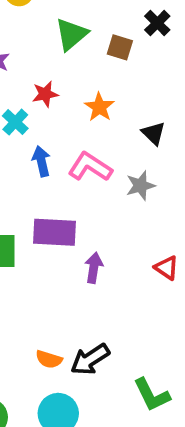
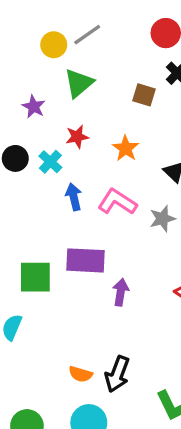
green triangle: (71, 34) -> (79, 83), moved
black arrow: (90, 359) -> (117, 374), turned -36

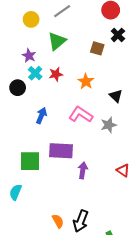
yellow circle: (54, 45) -> (31, 19), moved
cyan cross: (50, 162) -> (35, 73), moved
blue arrow: (74, 197) -> (41, 116), moved, turned 35
orange semicircle: (80, 374) -> (58, 221), turned -136

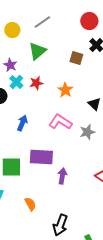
orange semicircle: (58, 221) -> (30, 204), moved

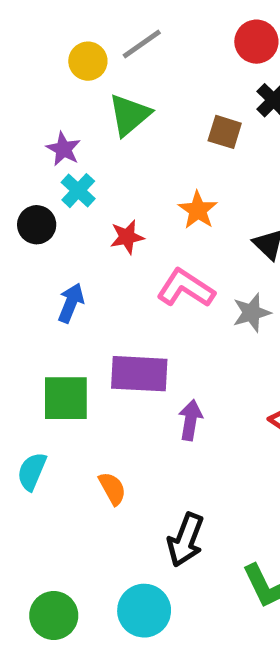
yellow circle: (12, 30) -> (88, 61), moved
red star: (36, 83) -> (127, 237), moved
blue arrow: (22, 123) -> (71, 303), moved

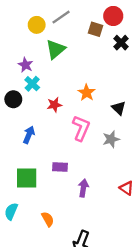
brown square: (225, 132) -> (95, 29), moved
pink L-shape: (186, 288) -> (81, 128), turned 80
purple rectangle: (139, 374) -> (60, 167), size x0.6

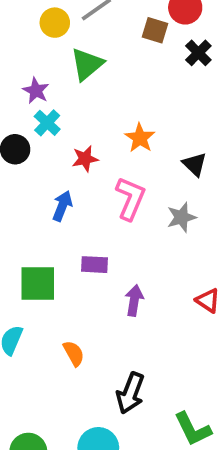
blue arrow: (29, 135) -> (62, 206), moved

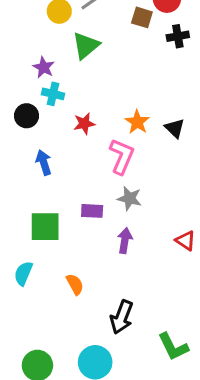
black cross: (198, 53) -> (178, 36), turned 35
cyan cross: (47, 123) -> (53, 94), turned -30
orange star: (140, 138) -> (137, 122), moved
blue arrow: (62, 206) -> (44, 163), moved, turned -40
gray star: (181, 217) -> (129, 198), moved, turned 30

